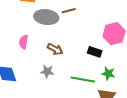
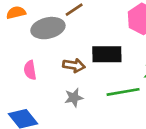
black rectangle: (95, 52) -> (107, 54), moved, size x1.5

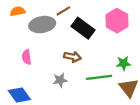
black rectangle: (107, 54) -> (83, 28), moved, turned 35
brown arrow: (74, 65) -> (72, 57), moved

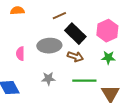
gray ellipse: (42, 25) -> (49, 46), moved
brown arrow: (72, 57) -> (75, 57), moved
green star: (123, 63) -> (108, 58), moved

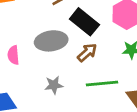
brown arrow: (75, 57) -> (87, 53), turned -56

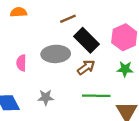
gray star: (54, 85) -> (46, 97), moved

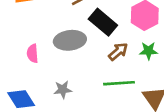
brown arrow: (86, 67) -> (118, 52), moved

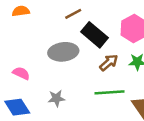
pink semicircle: (33, 53) -> (21, 73), moved, turned 119

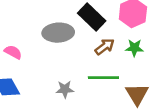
gray star: (56, 98) -> (65, 89), moved

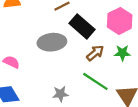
green line: (103, 78) -> (95, 81), turned 36

